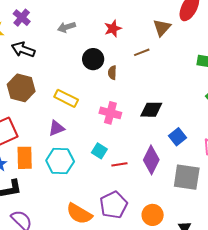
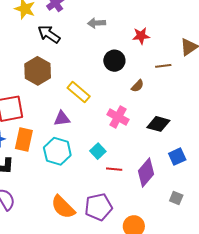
brown semicircle: (112, 73) -> (137, 86), moved, turned -152
gray square: (187, 177) -> (176, 198), size x0.5

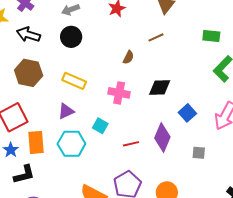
black circle: (114, 61) -> (71, 37), moved
brown line: (163, 66) -> (156, 37), moved
cyan square: (98, 151) -> (100, 126), moved

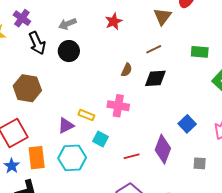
black arrow: (28, 35) -> (37, 43), moved, turned -130
green rectangle: (211, 36) -> (200, 52), moved
yellow rectangle: (74, 81) -> (86, 115), moved, size x0.7
black diamond: (160, 87) -> (155, 78), moved

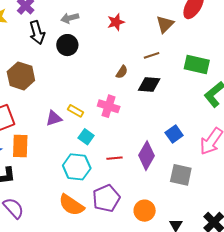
green rectangle: (200, 52) -> (197, 65), size x1.4
cyan hexagon: (72, 158) -> (77, 167), moved
gray square: (200, 163) -> (181, 175), size x1.6

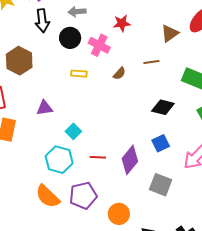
black diamond: (149, 84) -> (163, 107), moved
pink cross: (109, 106) -> (99, 45), moved
yellow rectangle: (76, 111) -> (79, 74), moved, turned -35

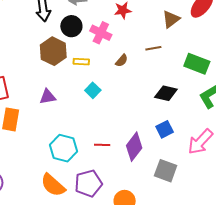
brown hexagon: (19, 61) -> (53, 51), moved
cyan square: (73, 131) -> (93, 90), moved

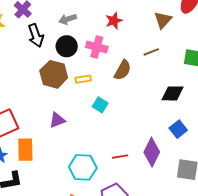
brown semicircle: (122, 61) -> (123, 70), size x1.5

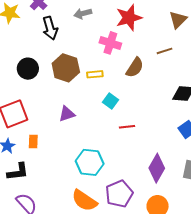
red star: (114, 21) -> (129, 18), size x1.5
black circle: (67, 46) -> (28, 69), moved
orange rectangle: (25, 150) -> (33, 141), size x0.6
purple diamond: (152, 152) -> (157, 168), moved
red line: (120, 157) -> (127, 127), moved

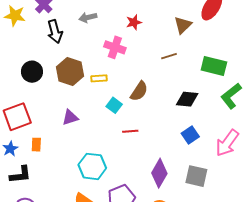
red star: (129, 18) -> (134, 22), size x0.6
brown semicircle: (135, 68) -> (139, 91), moved

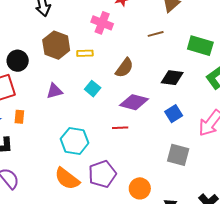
black circle: (32, 72) -> (18, 61), moved
cyan square: (114, 105) -> (93, 89), moved
red line: (130, 131) -> (120, 128), moved
purple diamond: (159, 173) -> (134, 102), moved, turned 72

